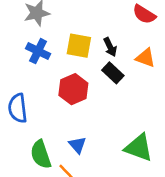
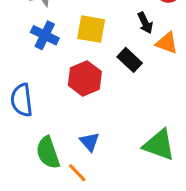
black arrow: (110, 47) -> (145, 23), moved

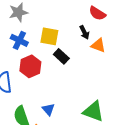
black rectangle: (130, 60) -> (61, 56), moved
red hexagon: (85, 78) -> (30, 66), moved

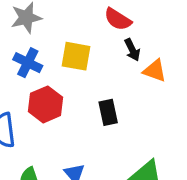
red semicircle: (97, 13) -> (118, 19), moved
black rectangle: (61, 56) -> (108, 112), moved, turned 35

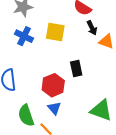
red hexagon: (46, 104) -> (53, 85), moved

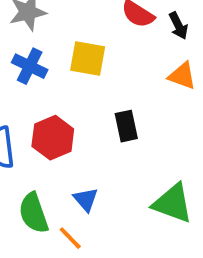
black arrow: (92, 28) -> (178, 26), moved
red hexagon: (53, 85) -> (53, 138), moved

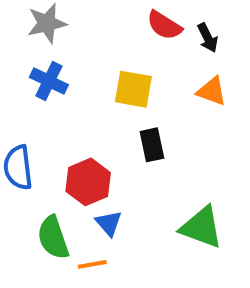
yellow square: (88, 58) -> (133, 89), moved
red hexagon: (53, 138) -> (88, 182), moved
orange line: (70, 238) -> (92, 264), turned -56

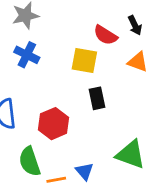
red semicircle: (164, 25) -> (105, 35), moved
blue triangle: (109, 223) -> (84, 171), moved

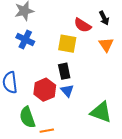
orange triangle: (138, 62) -> (106, 45), turned 35
black rectangle: (97, 98) -> (64, 71), moved
blue triangle: (84, 171) -> (67, 91), moved

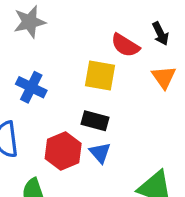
blue cross: (25, 40) -> (31, 87), moved
black rectangle: (64, 71) -> (95, 121), turned -63

